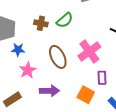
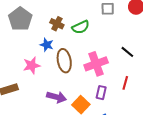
blue star: (18, 50) -> (47, 45), moved
purple arrow: (49, 91) -> (56, 97), moved

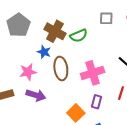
brown cross: (57, 24) -> (55, 31), size x1.5
purple arrow: (56, 97) -> (36, 95), moved

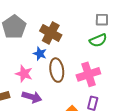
green semicircle: (79, 36) -> (98, 40), moved
pink star: (28, 72) -> (24, 74), turned 30

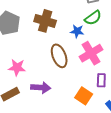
blue star: (40, 54) -> (77, 31), moved
pink star: (24, 74) -> (17, 68), moved

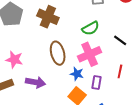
green semicircle: (93, 18) -> (91, 28), moved
blue star: (77, 31) -> (77, 74), moved

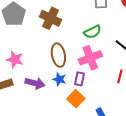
blue star: (77, 74) -> (59, 79), moved
purple rectangle: (97, 83) -> (80, 79), moved

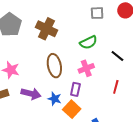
pink cross: (90, 58) -> (86, 68), size x0.7
blue star: (59, 79) -> (55, 99), moved

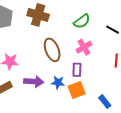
orange square: (72, 109) -> (77, 90), turned 36

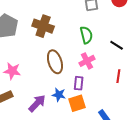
green semicircle: (82, 21) -> (86, 35), turned -72
purple arrow: (34, 82) -> (37, 103), moved, turned -54

